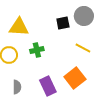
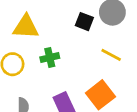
black square: (63, 23) -> (84, 22), turned 32

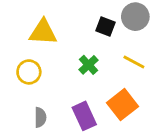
green cross: (50, 58) -> (89, 65), moved, turned -30

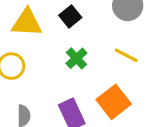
black square: (106, 27) -> (70, 16), moved, turned 30

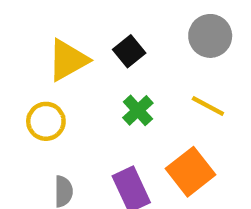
yellow triangle: (27, 23) -> (68, 60), turned -32

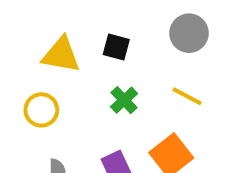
black square: (129, 51) -> (116, 47), turned -36
yellow triangle: (68, 60) -> (61, 55), turned 39

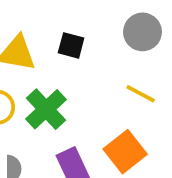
green cross: (124, 100) -> (46, 109), moved, size x1.5

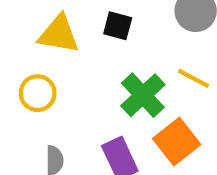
green cross: (46, 109) -> (143, 95), moved

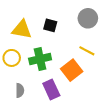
green cross: (143, 95) -> (40, 59), moved, turned 30
orange square: (177, 142) -> (72, 70), moved

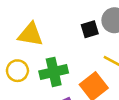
black square: (50, 25) -> (90, 29), moved, turned -32

